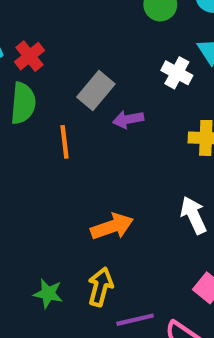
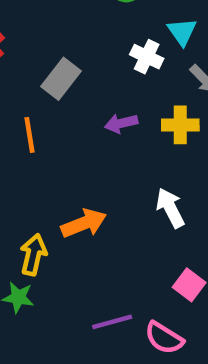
purple arrow: (128, 119) -> (121, 123), moved
yellow arrow: (100, 287) -> (33, 255), moved

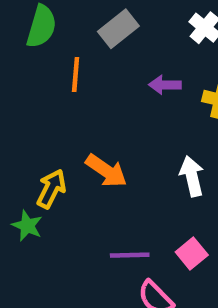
orange arrow: (84, 223) -> (106, 171), turned 42
purple line: (112, 322) -> (130, 255), moved

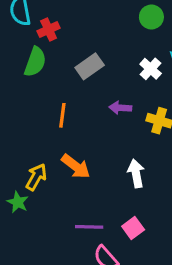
orange line: (76, 75) -> (62, 115), moved

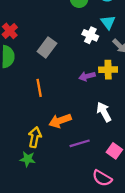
purple arrow: (120, 108) -> (87, 76), moved
orange arrow: (76, 166) -> (60, 121), turned 140
purple line: (89, 227) -> (80, 143), moved

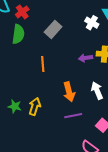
orange arrow: (60, 121) -> (69, 92), moved, turned -90
green star: (28, 159) -> (15, 106), moved

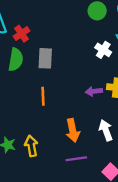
gray rectangle: (53, 29) -> (45, 58), moved, turned -42
yellow arrow: (35, 106) -> (31, 146), turned -30

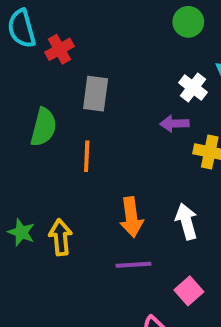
green semicircle: (16, 60) -> (43, 127), moved
purple arrow: (94, 91) -> (174, 124), moved

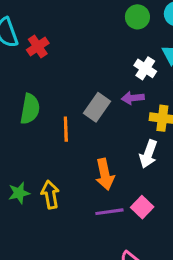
gray rectangle: (96, 94) -> (97, 107), moved, turned 32
white arrow: (186, 221) -> (148, 154), moved, turned -140
green star: (21, 232) -> (19, 193), turned -30
pink square: (189, 291) -> (142, 207), moved

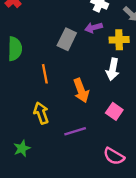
orange line: (66, 129) -> (45, 74), moved
green star: (19, 193) -> (22, 148), moved
purple line: (109, 212) -> (75, 131), moved

